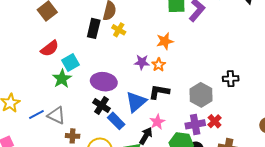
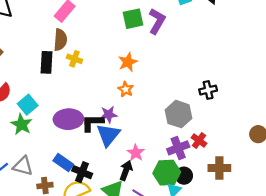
purple star: (142, 62) -> (109, 115), moved
black L-shape: (159, 92) -> (92, 123), moved
black cross: (102, 106) -> (82, 172), moved
blue rectangle: (116, 121) -> (63, 163), moved

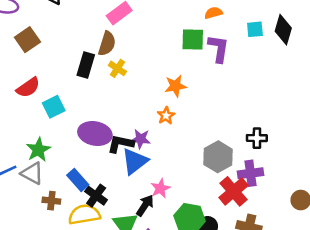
purple L-shape: (157, 21) -> (219, 48), turned -35
green star: (21, 124) -> (38, 150), moved
red cross: (199, 140) -> (234, 191), size x1.6
purple cross: (178, 148) -> (250, 173), moved

